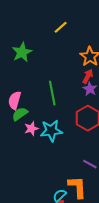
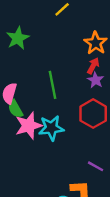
green semicircle: (20, 114) -> (15, 109), turned -84
pink star: (31, 129) -> (29, 126), size x1.6

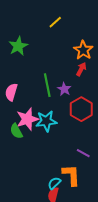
purple star: (96, 80) -> (64, 89), moved
green semicircle: (15, 109) -> (16, 131), moved

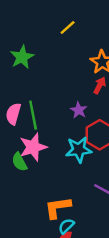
green line: (47, 85) -> (33, 115), moved
cyan star: (46, 121) -> (79, 150), moved
orange L-shape: (71, 175) -> (58, 208), moved, turned -95

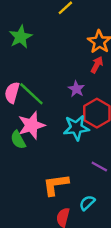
green line: (33, 115) -> (31, 94), turned -36
cyan semicircle: (66, 226) -> (87, 203), moved

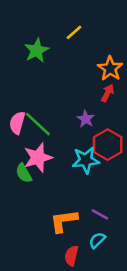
green star: (21, 37) -> (37, 50), moved
purple line: (99, 166) -> (100, 214), moved

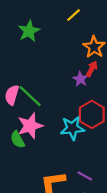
yellow line: (74, 32) -> (74, 15), moved
purple star: (86, 119) -> (80, 79), moved

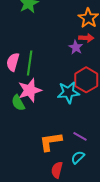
red arrow: (92, 69) -> (86, 38), turned 64
green line: (30, 96) -> (30, 63), turned 55

